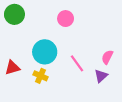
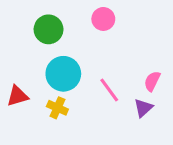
green circle: (14, 14) -> (49, 29), moved
pink circle: (66, 19) -> (103, 19), moved

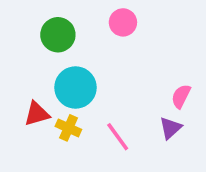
pink line: (109, 90) -> (118, 137), moved
red triangle: (17, 96) -> (37, 114), moved

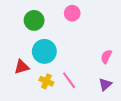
yellow cross: (68, 128) -> (46, 81), moved
purple triangle: (170, 128) -> (105, 84), moved

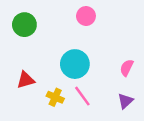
green circle: (34, 20) -> (24, 25), moved
cyan circle: (44, 51) -> (75, 64), moved

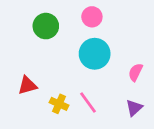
green circle: (24, 25) -> (46, 26), moved
cyan circle: (75, 64) -> (95, 54), moved

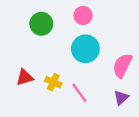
pink semicircle: (135, 72) -> (122, 65), size x1.5
yellow cross: (59, 104) -> (53, 82), moved

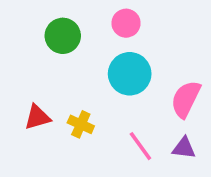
pink line: (79, 93) -> (140, 146), moved
purple triangle: (121, 98) -> (184, 148), turned 49

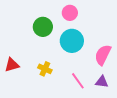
green circle: (63, 36) -> (43, 27), moved
red triangle: (37, 117) -> (12, 65), moved

